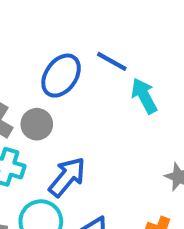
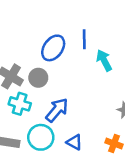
blue line: (112, 61) -> (84, 39), turned 60

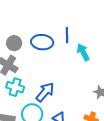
blue ellipse: (53, 48) -> (42, 42), turned 60
gray circle: (38, 78) -> (14, 43), moved

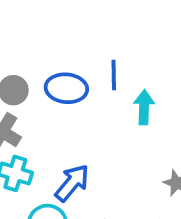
cyan arrow: (83, 52) -> (144, 107), turned 30

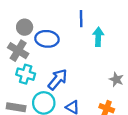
blue ellipse: (66, 88) -> (47, 39), moved

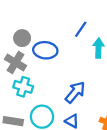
blue line: (81, 19) -> (81, 29), turned 35
blue arrow: (58, 79) -> (75, 92), moved

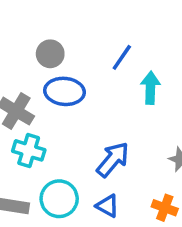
gray circle: (22, 38) -> (50, 54), moved

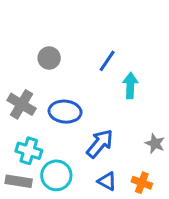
blue ellipse: (64, 91) -> (65, 112), moved
cyan cross: (29, 150) -> (29, 151), moved
blue triangle: (107, 206) -> (107, 181), moved

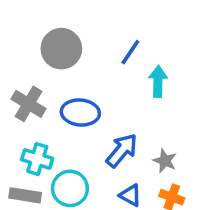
gray circle: (49, 58) -> (61, 49), size x1.5
gray star: (155, 144) -> (165, 161), moved

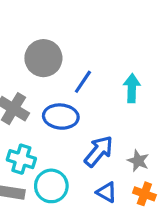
blue line: (130, 52) -> (83, 82), moved

